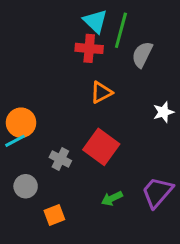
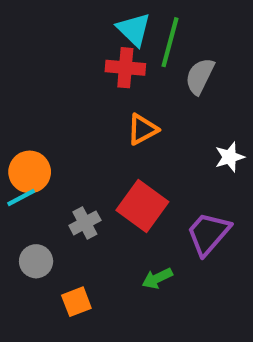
gray cross: (60, 159) -> (85, 223), turned 35
purple trapezoid: (157, 192) -> (208, 234), moved

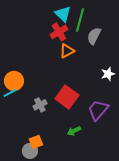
red cross: (125, 68) -> (59, 32), turned -36
orange triangle: (142, 129) -> (67, 51), moved
gray circle: (36, 261) -> (30, 151), moved

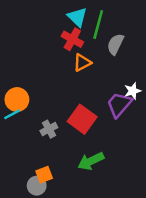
red cross: (59, 32) -> (72, 39), turned -30
purple trapezoid: (98, 110) -> (119, 104), moved
green arrow: (74, 131) -> (91, 161), size x1.5

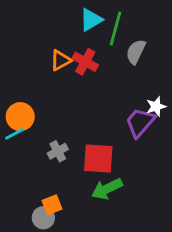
cyan triangle: (77, 17) -> (91, 20), turned 45
red cross: (72, 39) -> (85, 62), moved
orange triangle: (82, 63) -> (61, 60), moved
red square: (82, 119) -> (98, 159), moved, turned -32

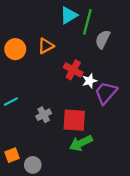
red cross: (85, 62) -> (73, 70), moved
white star: (156, 107) -> (90, 81), moved
orange circle: (20, 117) -> (15, 49), moved
orange square: (52, 205) -> (12, 155), moved

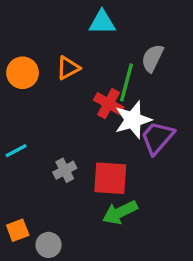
cyan triangle: (69, 15) -> (102, 22), turned 30
green line: (87, 22) -> (126, 82), moved
white star: (90, 81) -> (133, 120), size x1.6

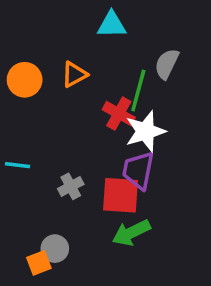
purple trapezoid: (157, 138) -> (138, 170), moved, turned -30
cyan line: (16, 151) -> (17, 165), turned 35
orange square: (18, 230) -> (39, 263), moved
gray circle: (49, 245) -> (55, 249), moved

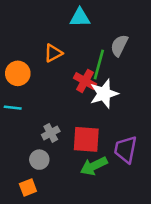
orange circle: (25, 80) -> (18, 73), moved
cyan line: (17, 165) -> (13, 108), moved
purple trapezoid: (138, 170) -> (126, 149), moved
gray circle: (55, 249) -> (39, 160), moved

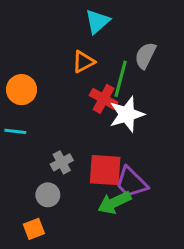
cyan triangle: (80, 18) -> (97, 21), turned -40
orange triangle: (53, 53) -> (83, 62), moved
purple trapezoid: (126, 149) -> (131, 182), moved, turned -56

